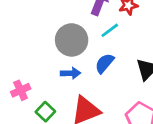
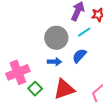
pink cross: (21, 90) -> (18, 72), size x1.6

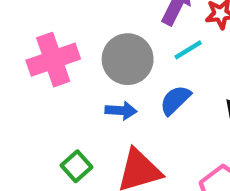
pink cross: (18, 72) -> (53, 60), moved

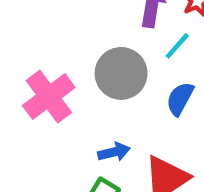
blue arrow: (121, 110) -> (114, 152), moved

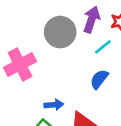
gray circle: (121, 73) -> (60, 32), moved

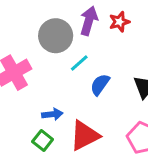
cyan line: (103, 47) -> (79, 63), moved

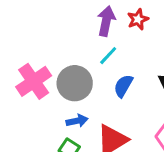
gray circle: (56, 36) -> (75, 83), moved
cyan line: (79, 63) -> (108, 56), moved

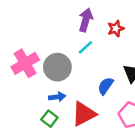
red star: (138, 19) -> (116, 29), moved
blue semicircle: (123, 86) -> (106, 86), moved

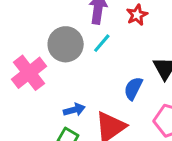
gray circle: (57, 67) -> (66, 44), moved

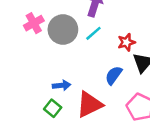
red star: (137, 15) -> (126, 42), moved
pink cross: (29, 73) -> (34, 23), moved, size x0.7

